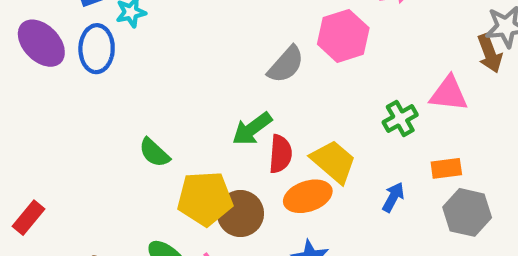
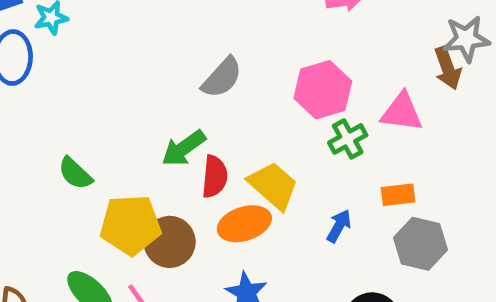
pink hexagon: (343, 36) -> (323, 90), moved

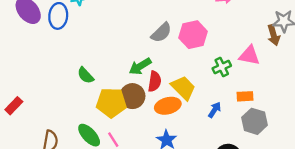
pink hexagon: (323, 90) -> (193, 35), moved
brown circle: (170, 242) -> (132, 96), moved

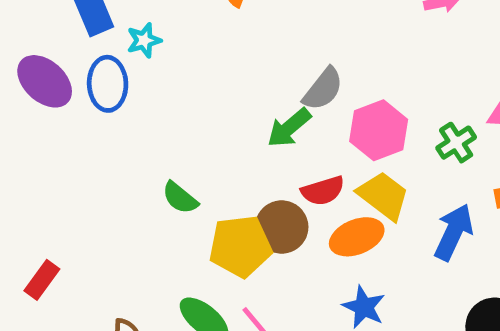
pink hexagon: (193, 35) -> (379, 130), moved
green arrow: (140, 66) -> (289, 128), moved
red semicircle: (155, 81) -> (323, 191), turned 72
blue arrow: (215, 110) -> (454, 232), size x1.6

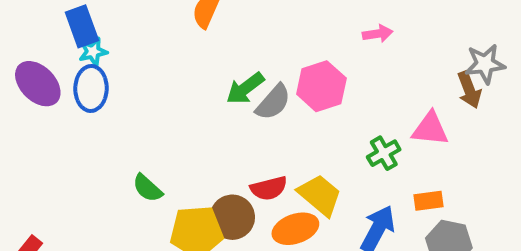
cyan star: (144, 40) -> (93, 52), moved
green arrow: (289, 128) -> (245, 88), moved
pink hexagon: (379, 130) -> (321, 86), moved

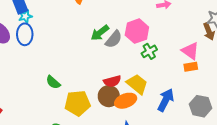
pink triangle: (430, 129) -> (190, 51), turned 30
green cross: (384, 153) -> (149, 51), moved
orange rectangle: (428, 201) -> (191, 67), moved
brown circle: (232, 217) -> (109, 96), moved

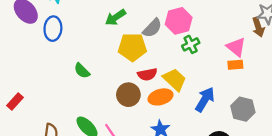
green arrow: (100, 33) -> (115, 17), moved
blue ellipse: (25, 34) -> (53, 29), moved
brown circle: (109, 96) -> (128, 95), moved
yellow pentagon: (78, 103) -> (132, 47), moved

